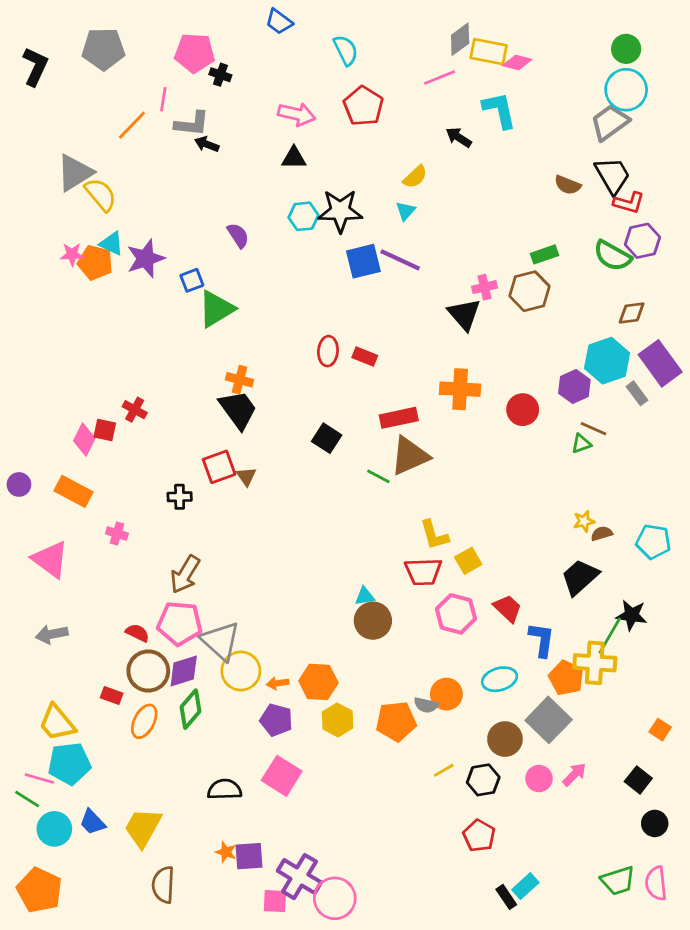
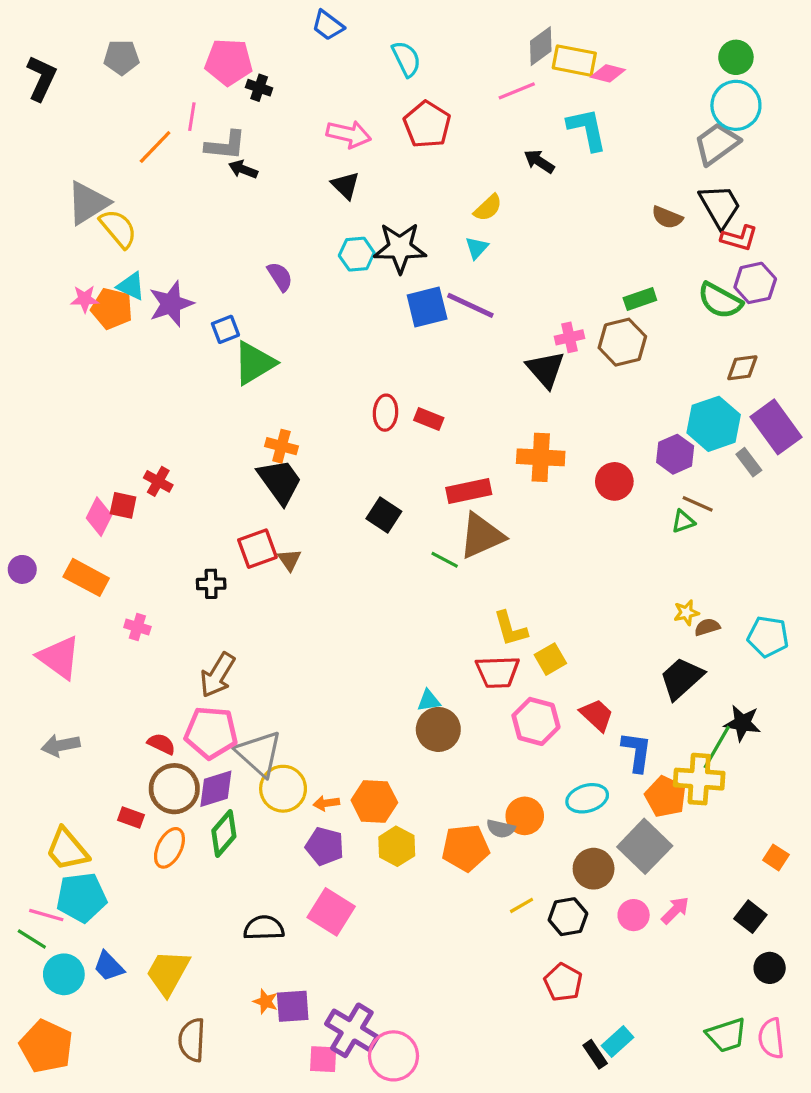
gray pentagon: (103, 49) -> (121, 57), size x0.7
black triangle: (294, 158) -> (345, 185), turned 45

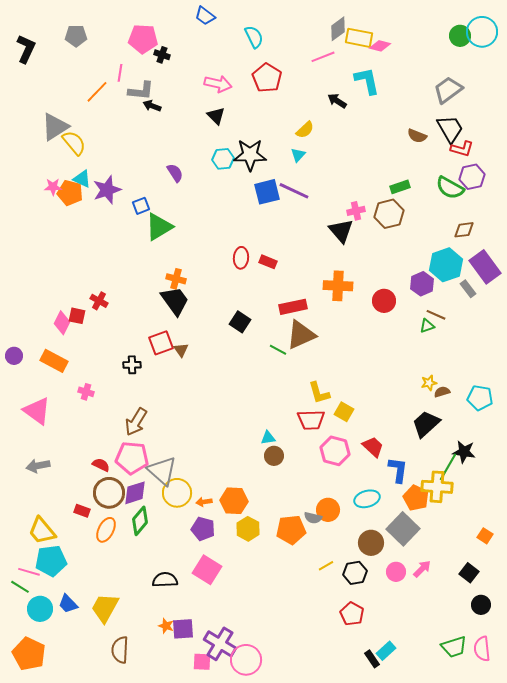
cyan circle: (736, 105) -> (482, 32), moved
yellow square: (550, 659) -> (344, 412), turned -30
brown circle: (438, 729) -> (274, 456), size x0.7

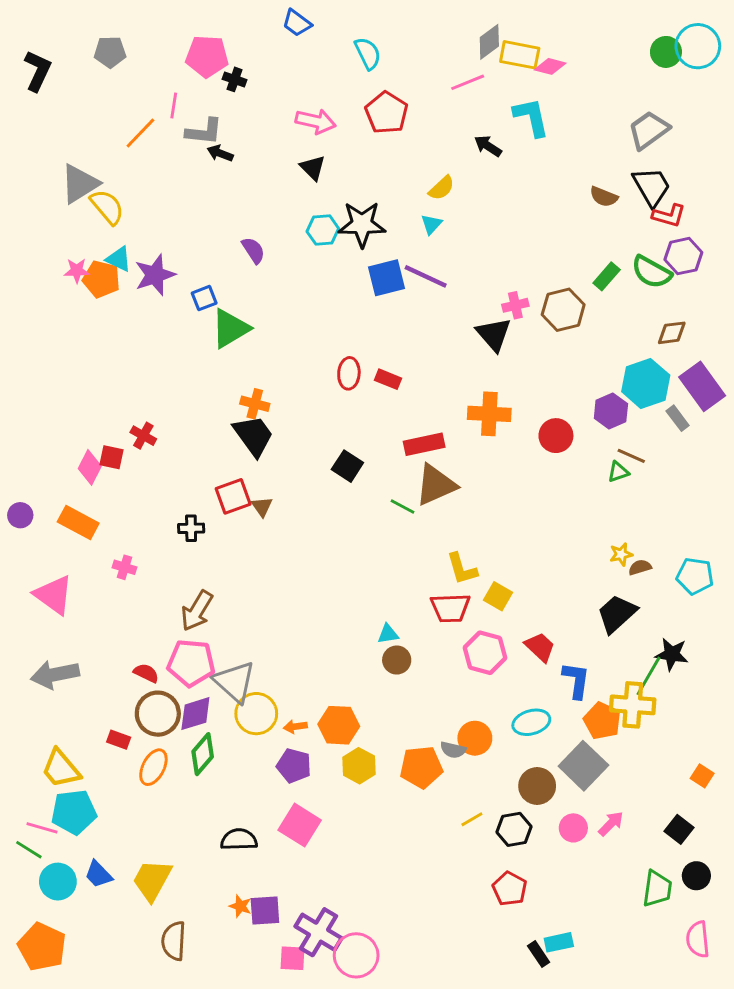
green rectangle: (400, 187) -> (607, 276), moved, turned -30
gray arrow: (38, 466) -> (55, 674), size x1.4
green trapezoid: (454, 647) -> (657, 889), moved, turned -64
cyan rectangle: (386, 651) -> (559, 942), turned 30

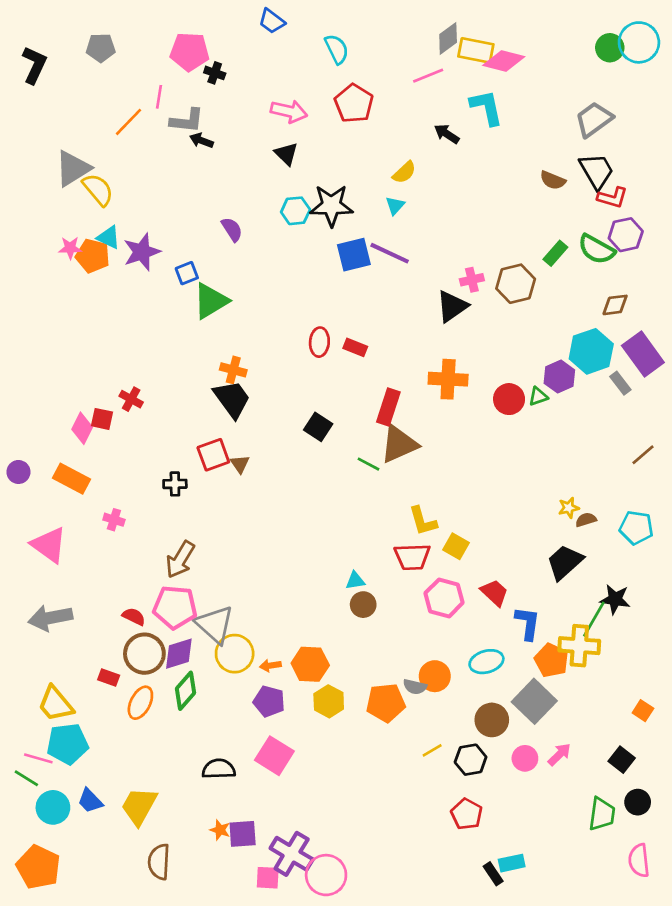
pink diamond: (550, 66) -> (504, 61), size x1.4
black triangle: (494, 334) -> (452, 306), turned 36
red rectangle: (424, 444) -> (388, 407), turned -60
brown line: (631, 456) -> (643, 455), moved, turned -65
green triangle: (618, 472) -> (538, 396), moved

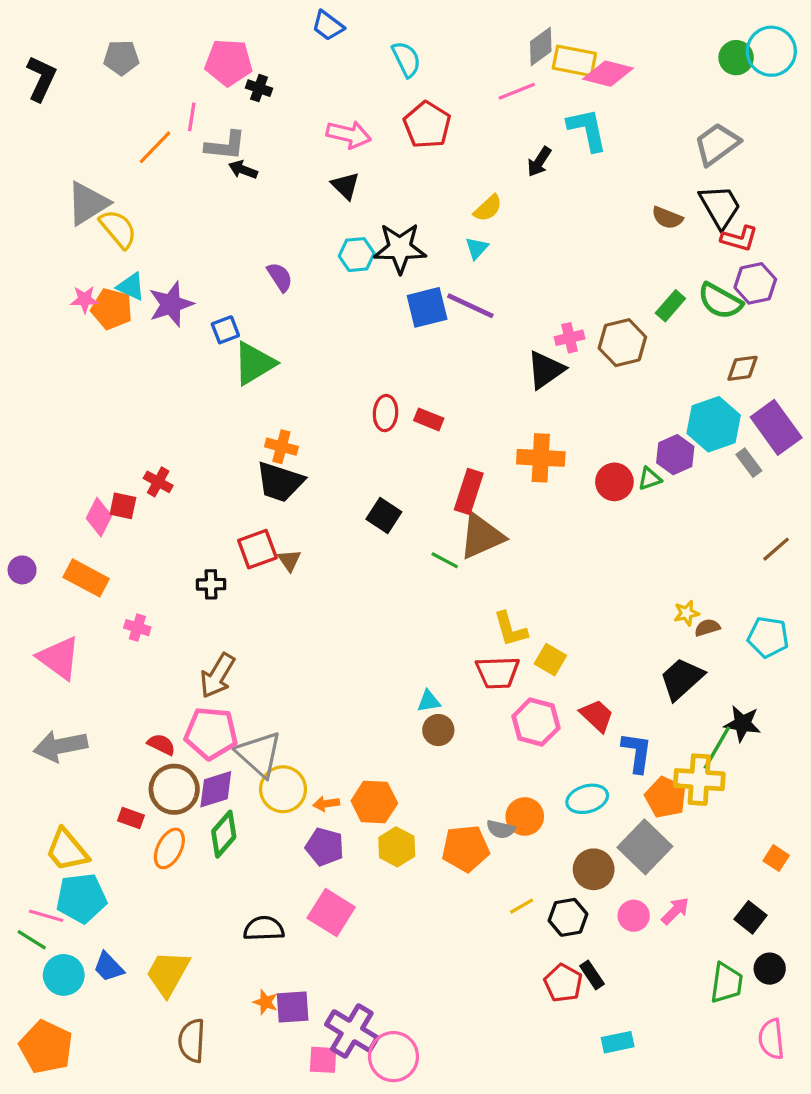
black arrow: (447, 134) -> (539, 162), turned -90
black trapezoid: (232, 399) -> (280, 482), turned 144
black rectangle: (493, 874) -> (592, 975), moved

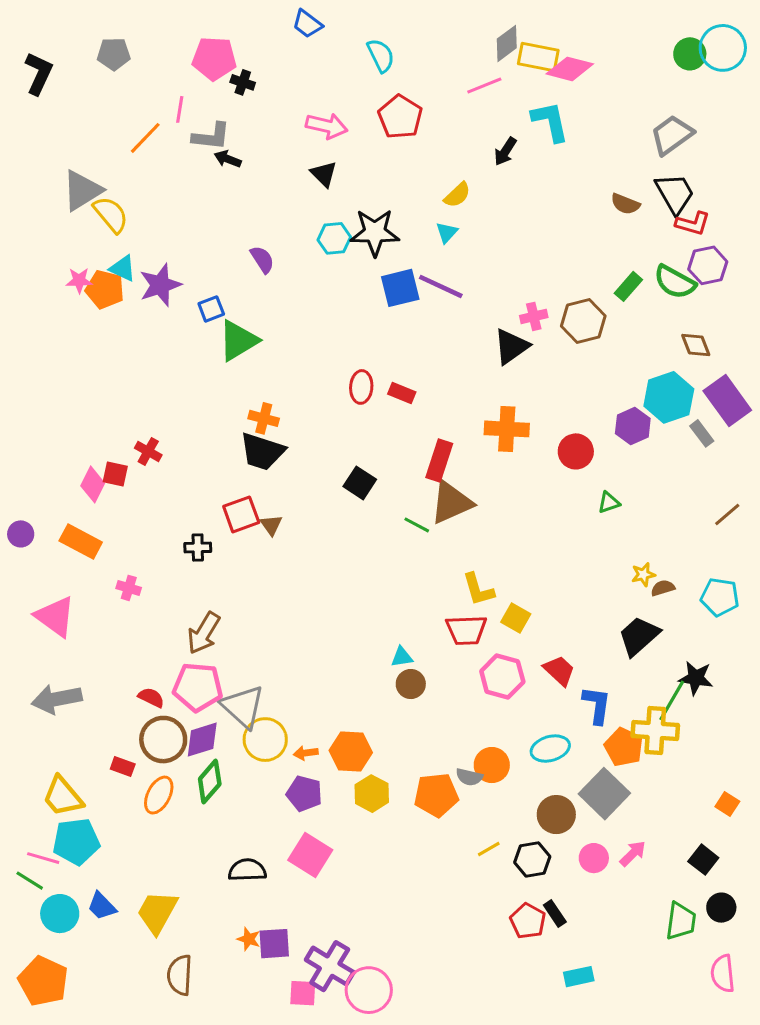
brown diamond: (742, 368) -> (696, 345), turned 76
green triangle: (650, 479) -> (609, 502), moved

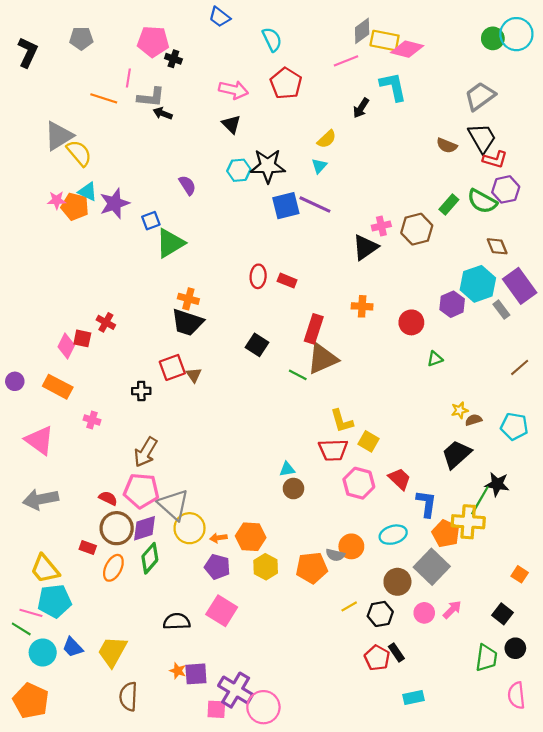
orange line: (145, 138) -> (104, 98), turned 64
orange cross: (507, 429) -> (362, 306), size x0.7

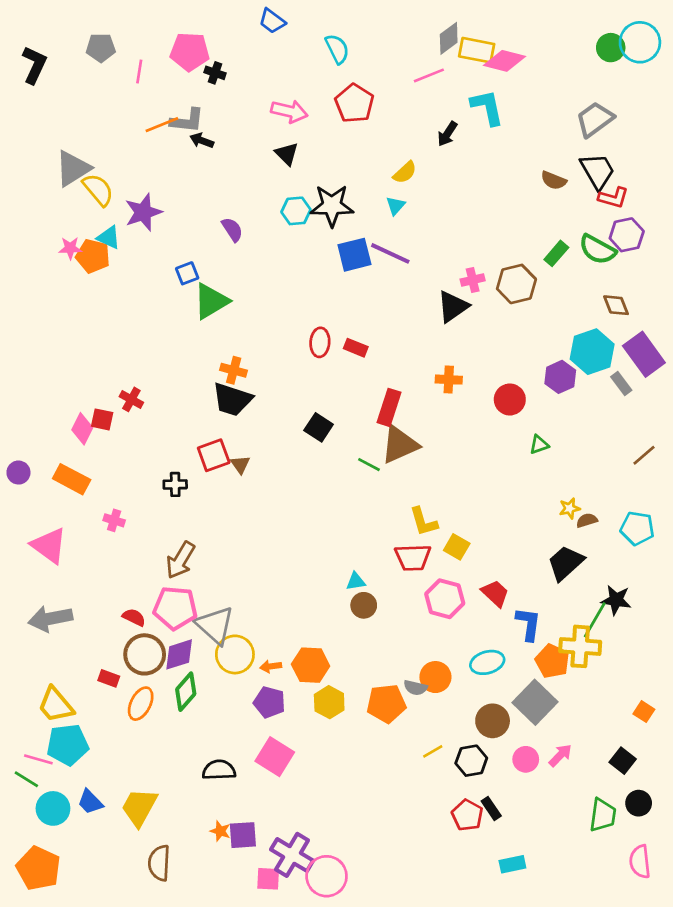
pink line: (128, 78) -> (139, 71), moved
orange line: (104, 98) -> (162, 125), moved, turned -40
purple star: (114, 203) -> (143, 212), moved

